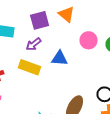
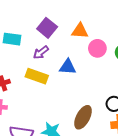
orange triangle: (67, 14) -> (80, 31), moved, turned -36
purple square: (40, 20) -> (47, 28), turned -36

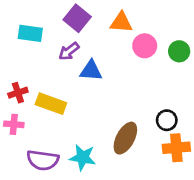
blue triangle: (68, 67) -> (91, 71), moved
yellow rectangle: (37, 76) -> (51, 104), moved

